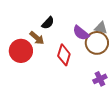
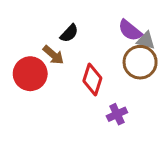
purple semicircle: (81, 33) -> (130, 30), moved
purple cross: (100, 79) -> (117, 114), moved

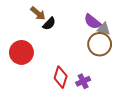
brown arrow: (53, 55) -> (38, 13), moved
red diamond: (92, 80) -> (61, 77), moved

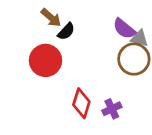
red circle: (21, 52) -> (45, 60), moved

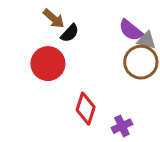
purple cross: (112, 109) -> (122, 126), moved

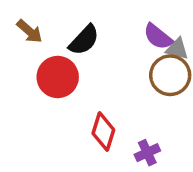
brown arrow: (54, 19) -> (30, 31), moved
black semicircle: (70, 33) -> (84, 40), size x1.4

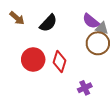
red circle: (58, 77) -> (33, 59), moved
red diamond: (103, 132) -> (59, 62), moved

